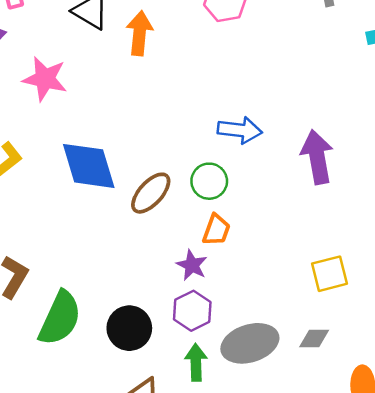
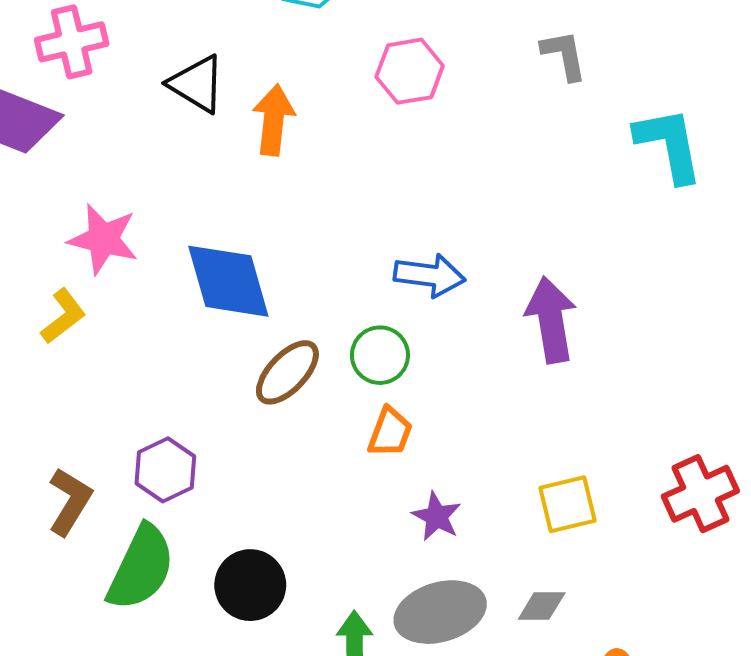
pink star: (45, 79) -> (103, 239), moved
blue diamond: (89, 166) -> (228, 281), moved
purple star: (192, 265) -> (437, 516), moved
purple hexagon: (192, 311) -> (165, 470), moved

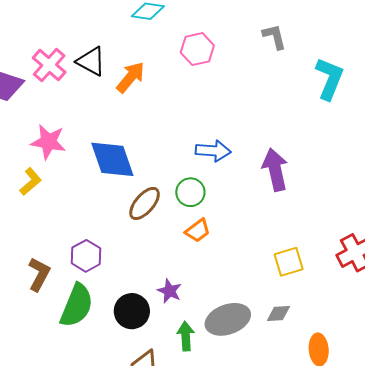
pink cross: (72, 42) -> (49, 65), moved, turned -32
orange arrow: (274, 120) -> (130, 77), turned 36
cyan L-shape: (669, 145) -> (329, 79), turned 36
orange trapezoid: (390, 432) -> (198, 231), turned 36
purple star: (437, 516) -> (169, 291), moved

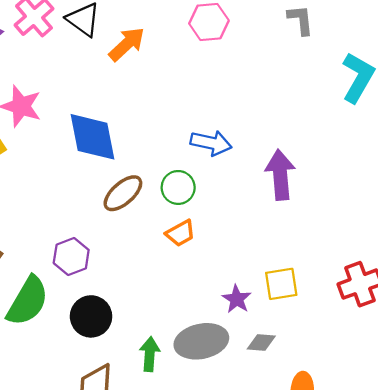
purple hexagon: (86, 256) -> (71, 257), moved
purple star: (169, 291) -> (237, 299), moved

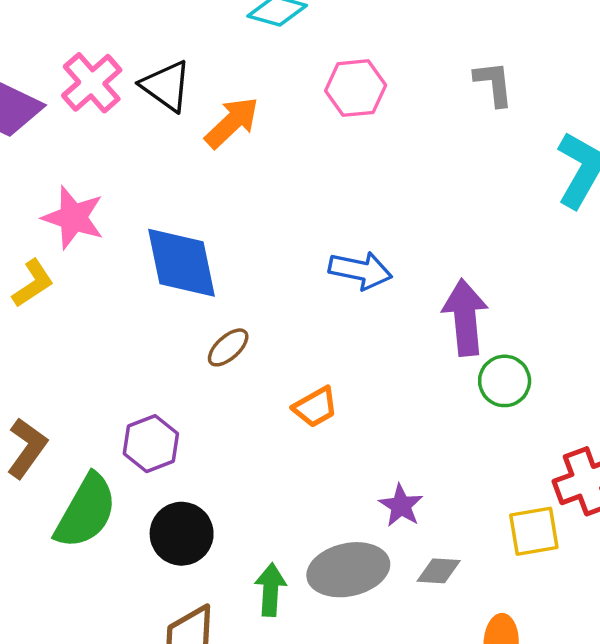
green circle: (178, 187) -> (505, 381), moved
brown ellipse: (123, 193) -> (228, 347), size x0.7
yellow square: (281, 284) -> (534, 531), moved

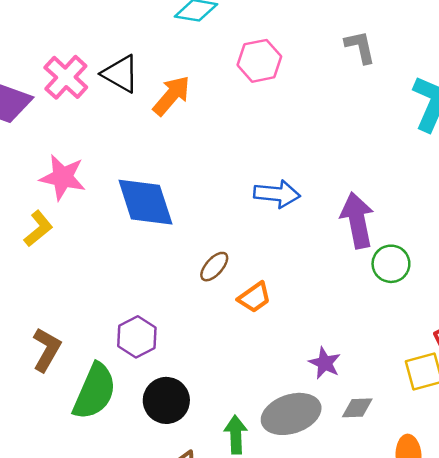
brown ellipse: (228, 347) -> (214, 267), moved

